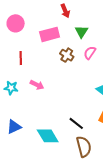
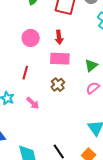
red arrow: (65, 11) -> (59, 37), moved
brown cross: (67, 55) -> (58, 85), moved

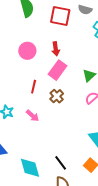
pink rectangle: (60, 59) -> (57, 70), turned -54
red line: (25, 73) -> (34, 87), moved

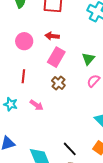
red arrow: (56, 49) -> (52, 36), turned 112
red line: (34, 87) -> (23, 76), moved

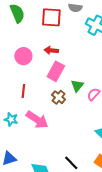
green triangle: (88, 59) -> (77, 86), moved
pink arrow: (37, 105) -> (37, 120), size x1.6

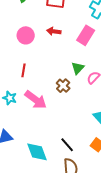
pink rectangle: (56, 71) -> (86, 35), moved
brown cross: (59, 97) -> (63, 86), moved

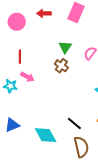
green triangle: (78, 68) -> (65, 47), moved
pink arrow: (36, 100) -> (27, 77), moved, size x0.6

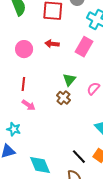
cyan star: (10, 86) -> (14, 129), moved
black line: (74, 124) -> (79, 157), moved

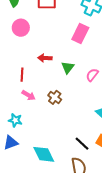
red arrow: (52, 44) -> (45, 58), moved
pink circle: (24, 49) -> (21, 28), moved
brown cross: (63, 98) -> (55, 97), moved

